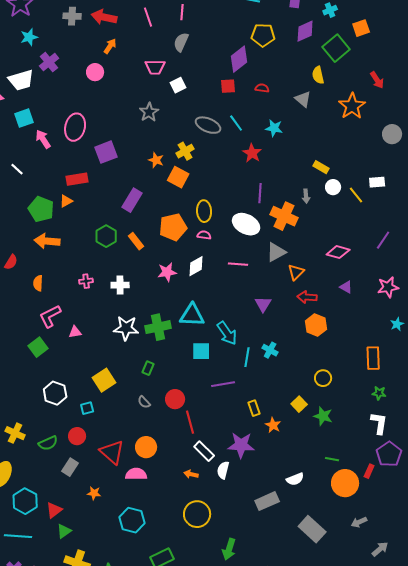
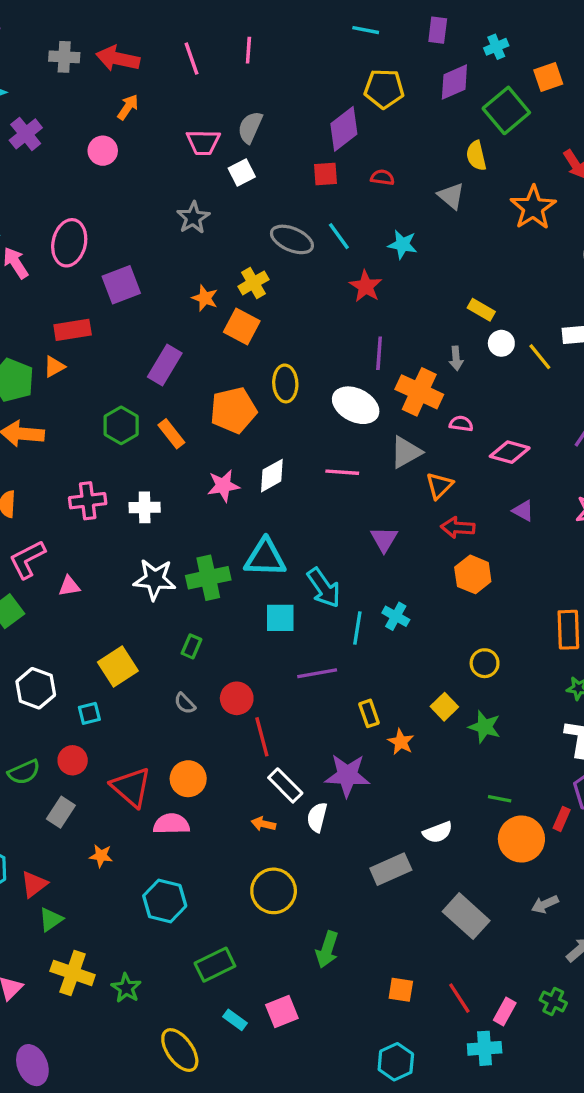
gray semicircle: (181, 42) -> (250, 127), moved
pink semicircle: (204, 235) -> (461, 424), moved
pink cross: (86, 281) -> (88, 501), size x1.5

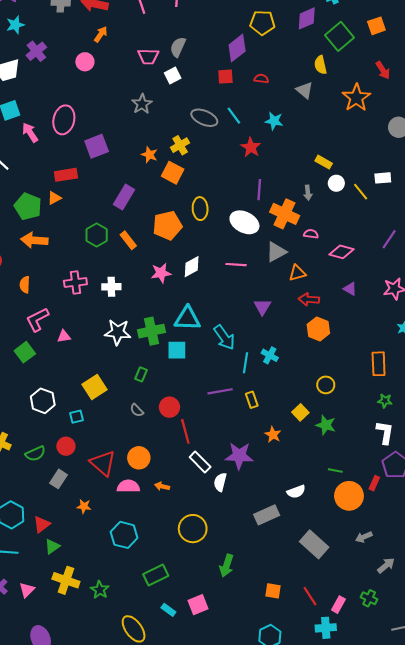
orange square: (548, 77) -> (376, 26), moved
orange triangle: (439, 486) -> (297, 273), turned 30
cyan square: (280, 618) -> (177, 350), moved
yellow rectangle: (369, 713) -> (252, 400), moved
orange arrow: (264, 824) -> (162, 486), moved

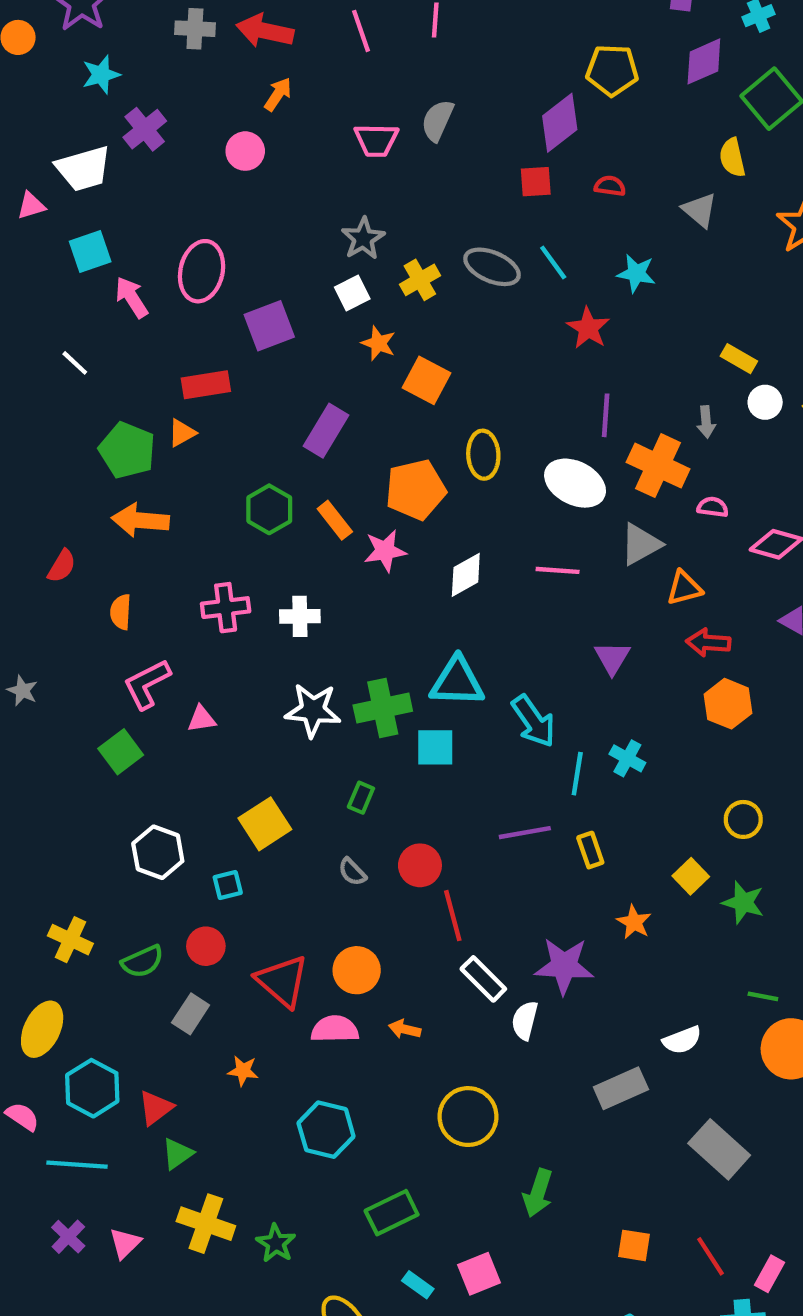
white square: (173, 75) -> (352, 293), moved
yellow cross: (180, 145) -> (420, 280), moved
pink star: (161, 273) -> (385, 551), moved

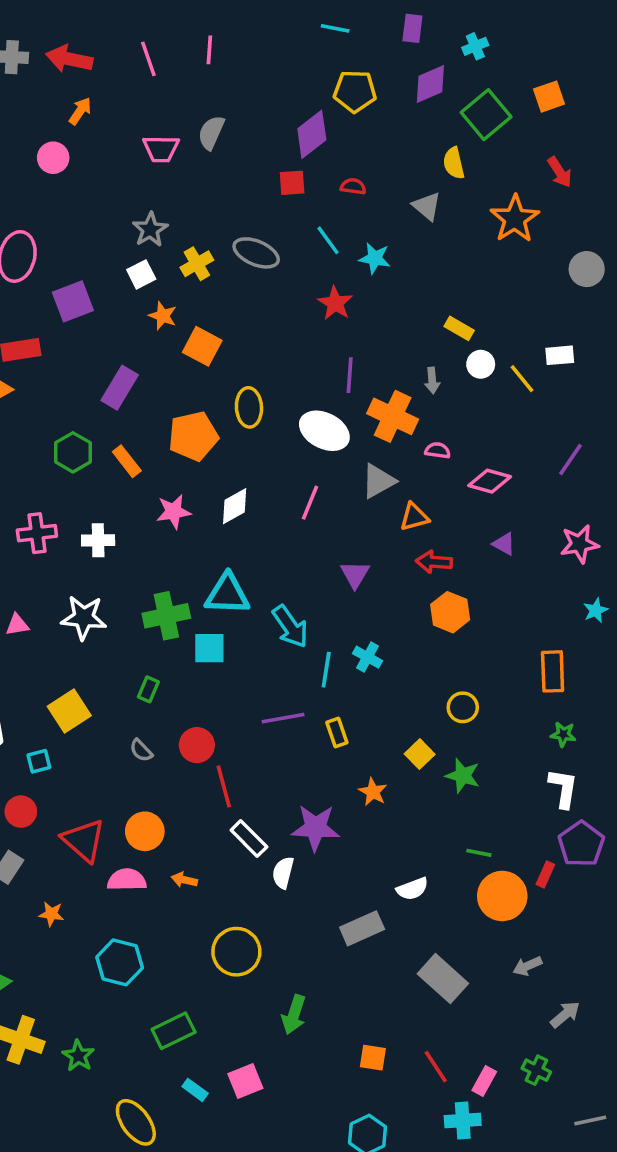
cyan line: (553, 262) -> (328, 240), moved
pink star: (385, 551) -> (174, 512), moved
pink line: (558, 570) -> (310, 503), turned -72
white star: (313, 710) -> (84, 618), moved

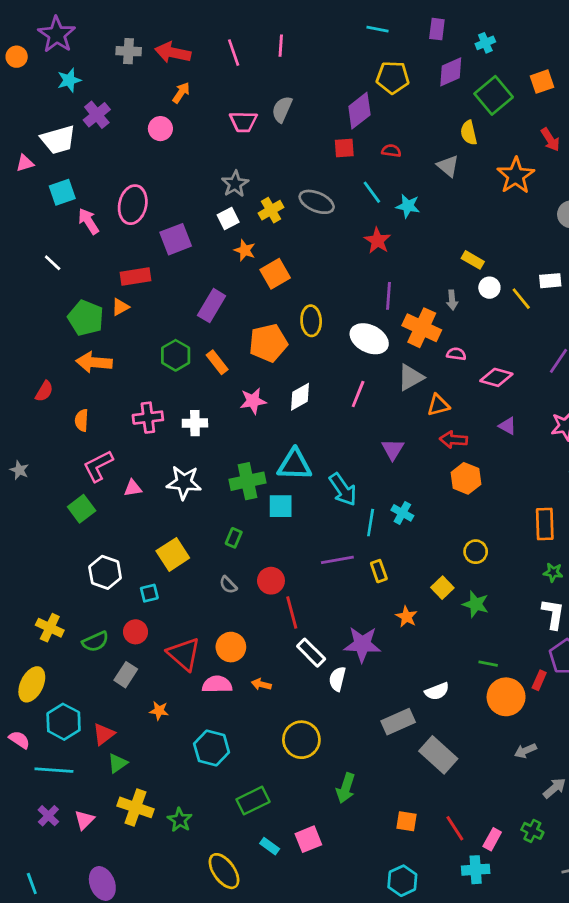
orange square: (202, 346) -> (275, 274), turned 32
gray rectangle: (443, 979) -> (438, 755), moved

